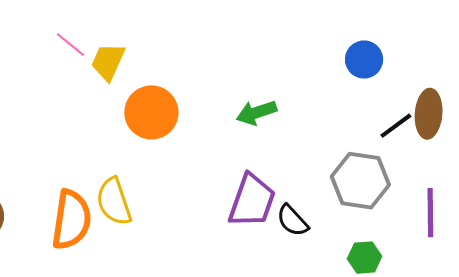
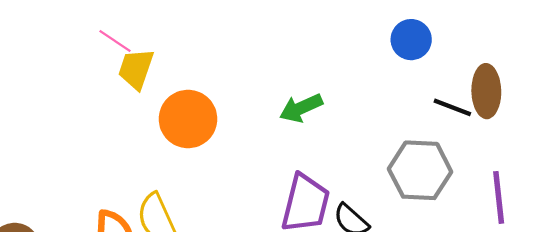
pink line: (70, 45) -> (115, 41), moved
black line: (396, 126) -> (452, 107), turned 63

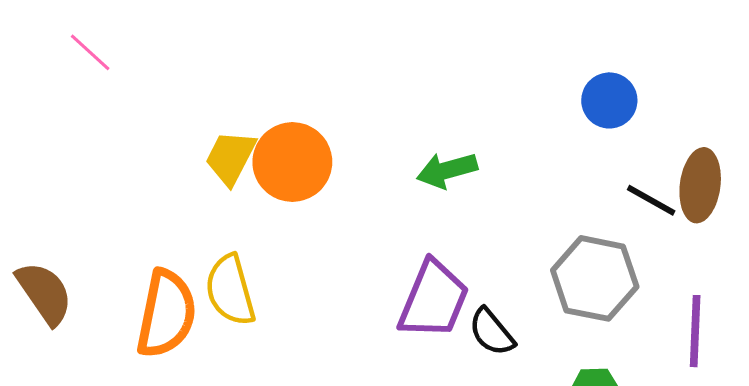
pink line: (115, 41) -> (90, 52), moved
yellow trapezoid: (136, 69) -> (231, 158), moved

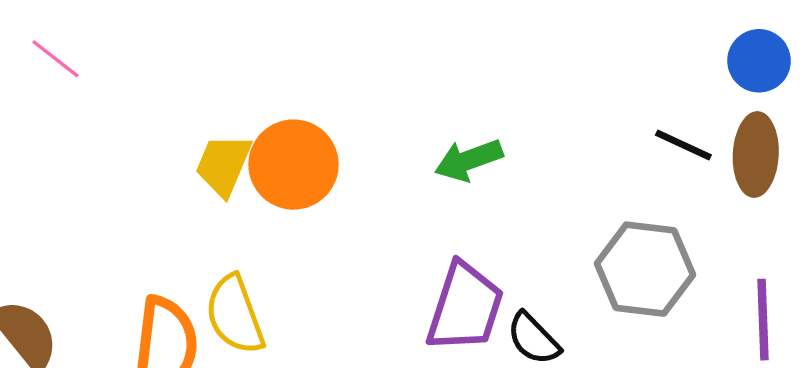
blue circle: (609, 100) -> (759, 61), moved
black line: (651, 200) -> (683, 145), moved

